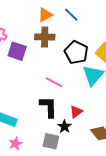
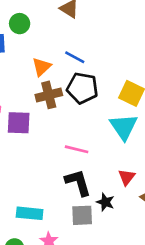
black pentagon: (76, 52) -> (82, 88), moved
red triangle: (76, 112) -> (127, 177), moved
gray square: (51, 141) -> (82, 215), moved

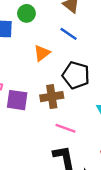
blue line: (75, 57) -> (69, 34), moved
brown cross: (49, 95) -> (52, 97), moved

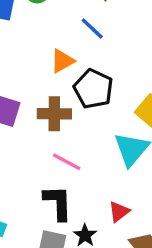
orange triangle: (42, 53) -> (62, 61), moved

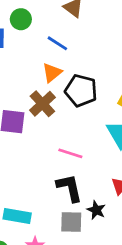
blue line: (92, 28) -> (57, 43), moved
brown cross: (54, 114) -> (42, 104), moved, turned -32

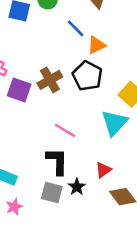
orange triangle: (52, 73) -> (96, 45), moved

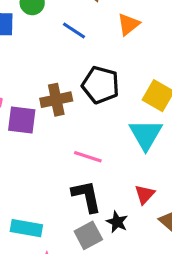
orange triangle: (96, 45) -> (128, 24), moved
brown cross: (50, 80) -> (56, 100), turned 30
gray square: (52, 193) -> (88, 235), turned -30

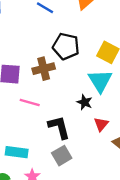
brown cross: (56, 100) -> (44, 69), moved
pink line: (88, 157) -> (30, 102), moved
black star: (117, 222) -> (85, 102), moved

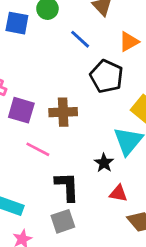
black pentagon: (66, 46) -> (107, 76), moved
red triangle: (101, 124) -> (118, 193), turned 49

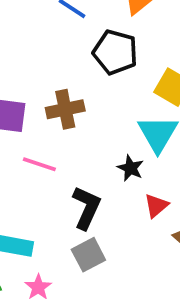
black L-shape: (67, 187) -> (86, 208), turned 36
red triangle: (118, 193) -> (156, 206), turned -42

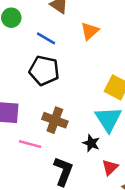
black pentagon: (115, 52) -> (44, 71), moved
brown cross: (65, 109) -> (55, 120), moved, turned 35

